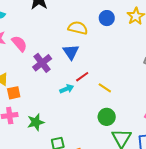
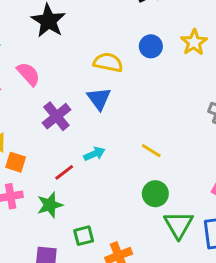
pink semicircle: (19, 44) -> (28, 74), moved
red line: (82, 77) -> (64, 172), moved
orange square: (14, 93) -> (16, 162), turned 32

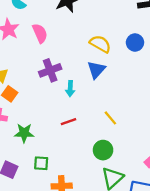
blue triangle: (99, 99) -> (96, 70), moved
cyan arrow: (94, 154) -> (70, 89), moved, turned 98
red line: (64, 172) -> (68, 122), moved

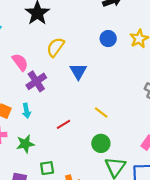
pink semicircle: (40, 33) -> (20, 62), moved
yellow semicircle: (100, 44) -> (55, 47), moved, turned -72
cyan arrow: (70, 89) -> (26, 111), moved

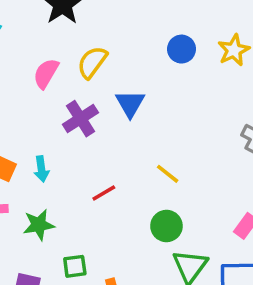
pink semicircle: (20, 62) -> (46, 73), moved, turned -114
purple cross: (36, 81) -> (80, 119), moved

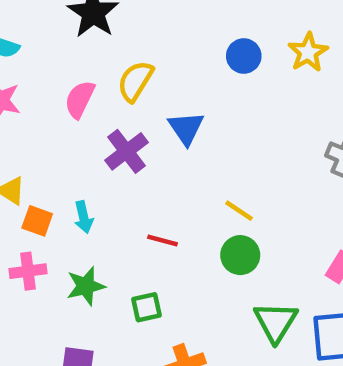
red line: (104, 193) -> (162, 241), turned 50
green circle: (166, 226) -> (240, 255), moved
green square: (75, 266) -> (146, 307), moved

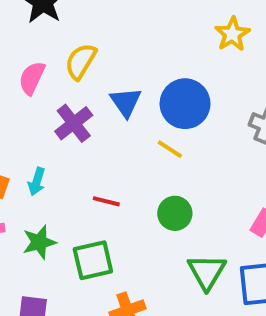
blue circle: (244, 56) -> (185, 104), moved, size x1.6
yellow line: (239, 211) -> (170, 149), moved
cyan arrow: (84, 217) -> (37, 182), turned 32
green square: (146, 307) -> (93, 260), size x1.5

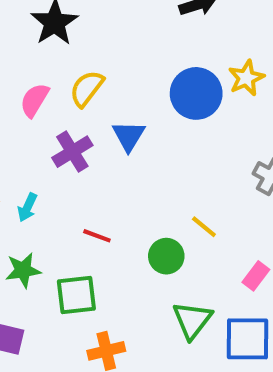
blue circle: (185, 104) -> (196, 93), moved
yellow line: (170, 149) -> (204, 227), moved

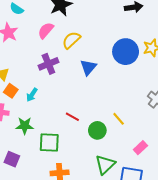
pink semicircle: (34, 100) -> (46, 30), moved
purple cross: (72, 152) -> (48, 64), moved
red line: (97, 236) -> (72, 117), moved

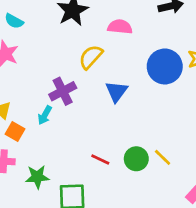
pink semicircle: (46, 30) -> (120, 27), moved, turned 60
cyan arrow: (32, 95) -> (45, 115), moved
green circle: (97, 130) -> (136, 159), moved

